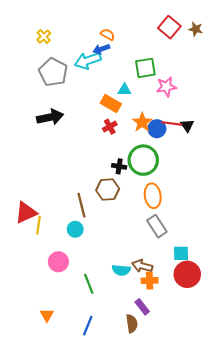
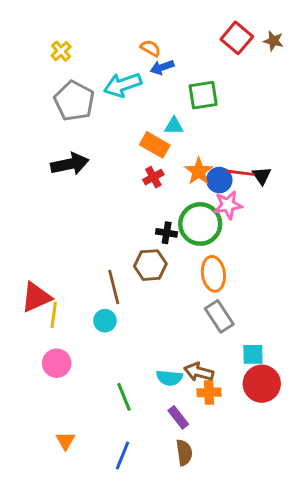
blue arrow: (101, 49) -> (162, 67), moved
pink star: (166, 87) -> (228, 205), moved
pink circle: (58, 262) -> (57, 363), moved
purple rectangle: (142, 307) -> (178, 417), moved

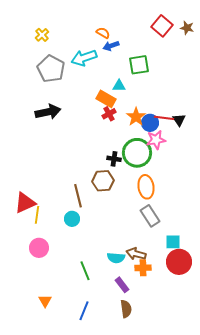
red cross: (153, 177) -> (109, 114), moved

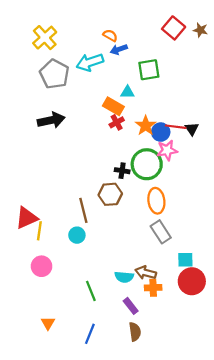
yellow cross: (42, 35) -> (45, 38), size x1.6

